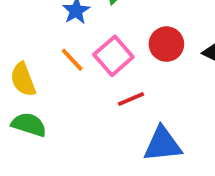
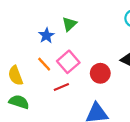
red circle: (166, 44) -> (100, 73), moved
red line: (131, 99) -> (61, 87), moved

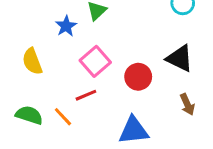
orange line: (44, 64) -> (63, 117), moved
yellow semicircle: (16, 76) -> (32, 61), moved

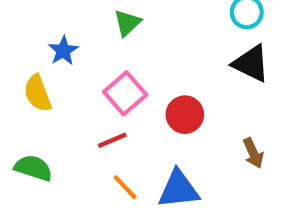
blue star: (66, 26) -> (63, 51), moved
black triangle: (180, 58) -> (251, 63), moved
orange line: (63, 117) -> (125, 187), moved

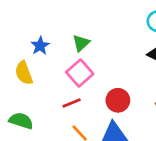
green triangle: (127, 23) -> (81, 43), moved
red circle: (185, 115) -> (118, 100), moved

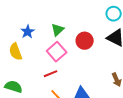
red circle: (118, 100) -> (85, 41), moved

